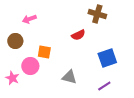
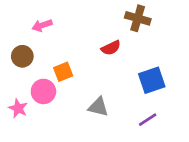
orange square: (44, 52) -> (63, 72), turned -32

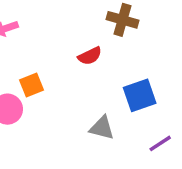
gray triangle: (98, 107) -> (102, 128), moved
purple line: (148, 120) -> (160, 143), moved

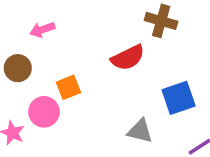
red semicircle: (90, 56) -> (128, 58), size x1.4

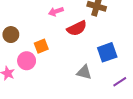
pink arrow: (42, 30) -> (56, 12), moved

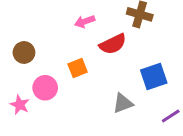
orange square: (41, 46) -> (78, 68), moved
gray triangle: (84, 72) -> (123, 103), turned -35

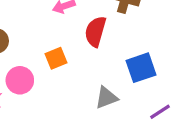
red semicircle: (113, 44) -> (95, 31), turned 132

